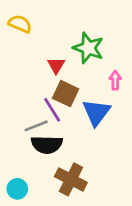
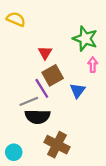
green star: (88, 48) -> (85, 39), moved
brown square: (66, 94) -> (53, 75), turned 36
blue triangle: (96, 112) -> (78, 91), size x0.7

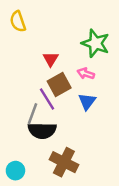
yellow semicircle: (16, 19) -> (18, 21), turned -132
pink arrow: (93, 65) -> (86, 74), moved, turned -72
gray line: (29, 101) -> (32, 114), turned -48

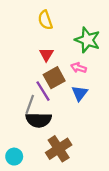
yellow semicircle: (18, 21) -> (45, 20), moved
brown cross: (64, 162) -> (59, 149), turned 30

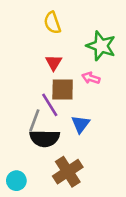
brown square: (54, 78) -> (63, 89), turned 30
blue triangle: (80, 93) -> (81, 124), moved

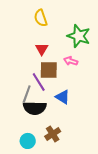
blue triangle: (81, 124) -> (63, 97), turned -35
brown cross: (68, 172) -> (53, 134), size x0.7
cyan circle: (16, 181) -> (28, 141), moved

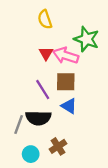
pink arrow: (71, 61) -> (66, 56), moved, size x1.6
brown square: (49, 70) -> (66, 82), moved
gray line: (27, 94) -> (19, 125), moved

